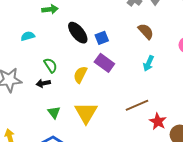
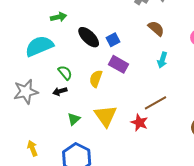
cyan semicircle: (28, 36) -> (39, 46), size x2.0
green triangle: (54, 112) -> (74, 119), turned 32
red star: (158, 121) -> (139, 123), moved

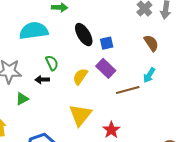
brown line: (155, 103) -> (128, 90), moved
green triangle: (74, 119) -> (22, 99), moved

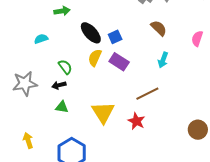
cyan semicircle: (34, 31) -> (41, 39), size x0.5
yellow semicircle: (80, 76) -> (95, 58), moved
brown line: (128, 90) -> (147, 94), moved
green triangle: (22, 99) -> (62, 107), moved, turned 48

